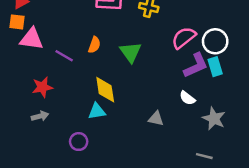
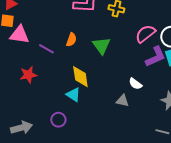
white semicircle: (187, 98) -> (135, 84), moved
cyan triangle: (97, 111) -> (73, 95), turned 42
gray arrow: (40, 116) -> (21, 128), moved, size x1.5

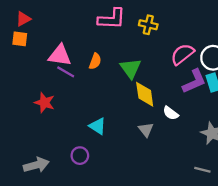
pink triangle: (19, 35) -> (60, 55), moved
red star: (28, 75) -> (44, 103), turned 30
yellow diamond: (80, 77) -> (145, 94), moved
gray triangle: (122, 101) -> (146, 130), moved, turned 40

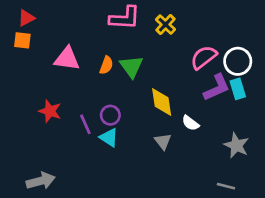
yellow cross: (148, 25) -> (165, 25), turned 30
green triangle: (131, 68) -> (131, 67), moved
purple line: (66, 72) -> (85, 124), moved, turned 36
purple circle: (80, 156) -> (110, 115), moved

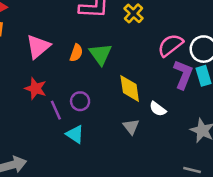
pink triangle: (67, 59) -> (38, 46), turned -48
purple L-shape: (217, 88) -> (183, 74), turned -44
red star: (50, 111) -> (36, 88), moved
cyan triangle: (109, 137) -> (75, 134), moved

